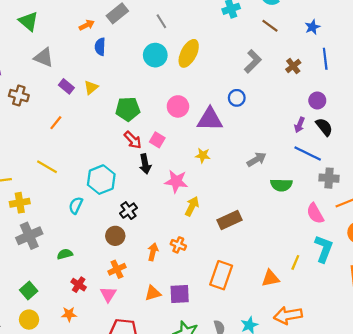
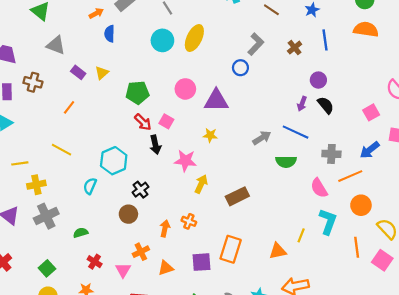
blue circle: (237, 98) -> (240, 68), moved
blue line: (308, 153) -> (296, 132), moved
orange cross: (117, 269) -> (141, 252), moved
purple square: (180, 294) -> (202, 262), moved

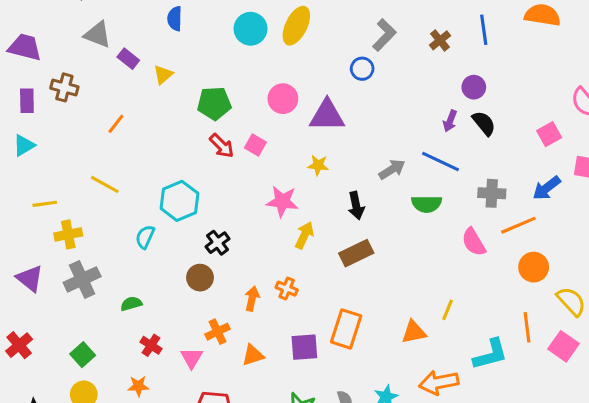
purple rectangle: (78, 72) -> (128, 59), moved
black arrow: (155, 145) -> (356, 206), moved
cyan L-shape: (328, 222) -> (490, 354), moved, turned 55

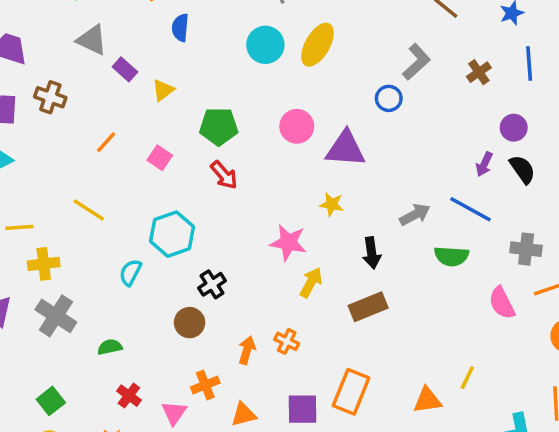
pink square: (255, 145) -> (160, 158), moved
gray cross: (82, 279) -> (56, 316), turned -36

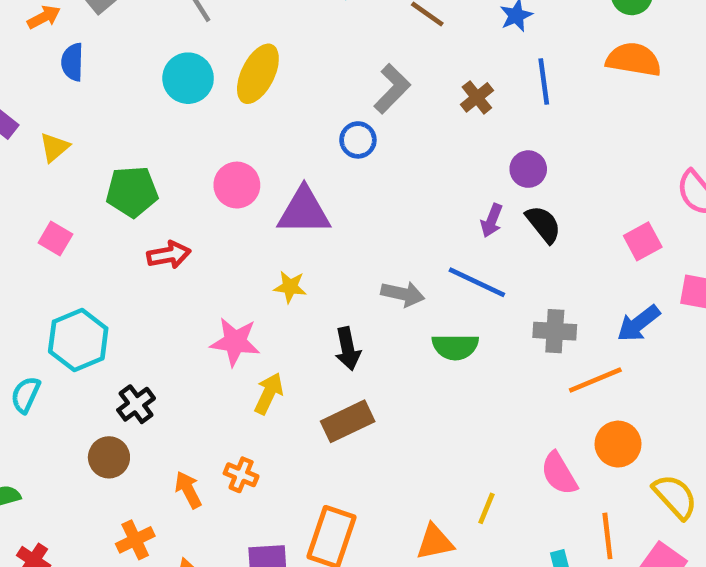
red arrow: (224, 175) -> (169, 255), moved, turned -56
gray arrow: (415, 215) -> (403, 294), turned 44
pink semicircle: (502, 303) -> (559, 473), moved
orange arrow: (247, 350) -> (188, 490), turned -40

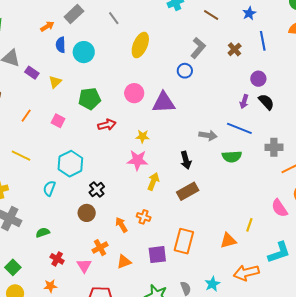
cyan circle: (188, 78) -> (84, 52), moved
yellow star: (290, 287) -> (143, 136), moved

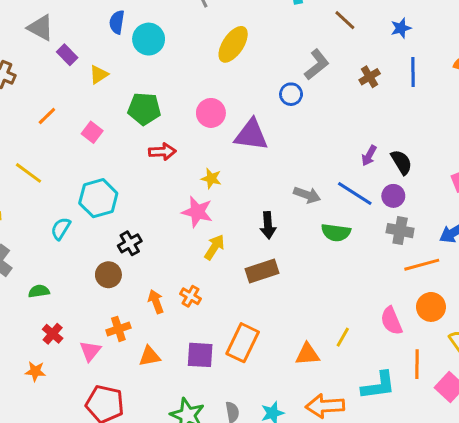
purple circle: (258, 79) -> (393, 196), moved

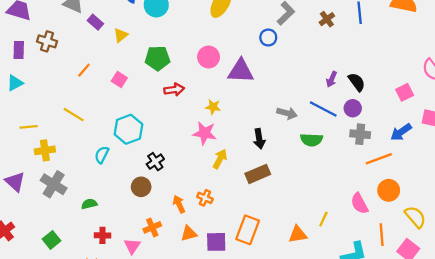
red cross: (53, 334) -> (102, 235), turned -35
orange triangle: (149, 356) -> (189, 233), moved

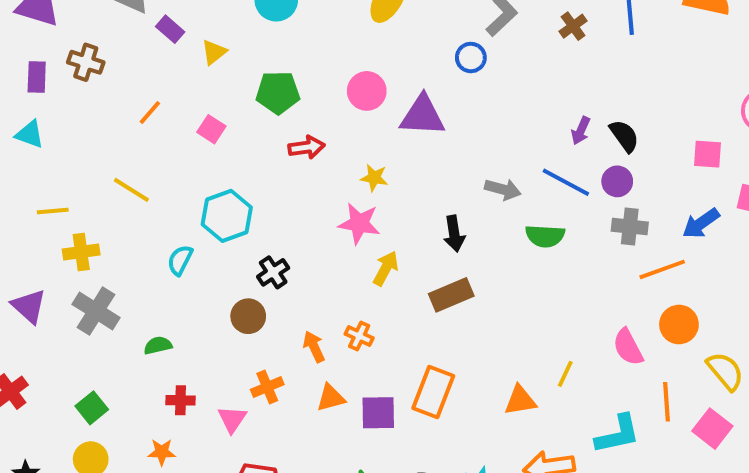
cyan triangle: (15, 83) -> (30, 134), turned 48
pink square: (405, 92) -> (708, 154), turned 30

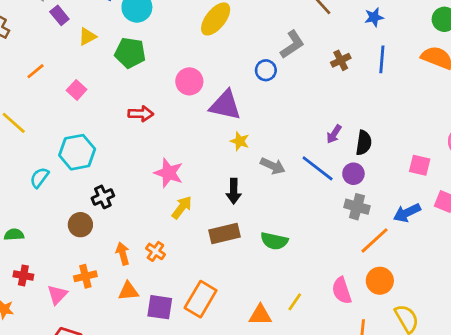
green pentagon: (278, 92) -> (130, 53), moved
black semicircle: (624, 136) -> (364, 143), turned 35
yellow star: (374, 178) -> (240, 141), moved
green semicircle: (545, 236) -> (274, 241), moved
orange line: (662, 269) -> (375, 240), turned -32

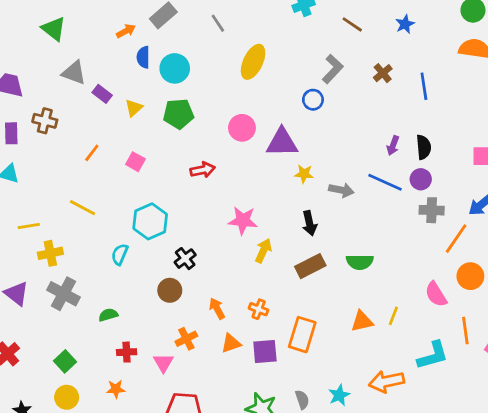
blue line: (382, 59) -> (424, 86), moved
orange cross: (155, 251) -> (259, 309), moved
orange triangle: (260, 315) -> (362, 321), moved

